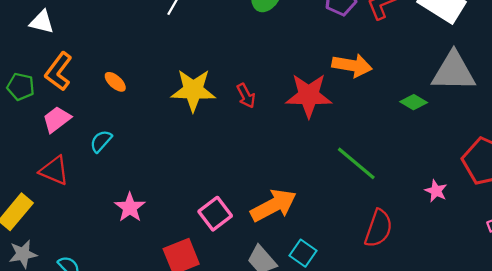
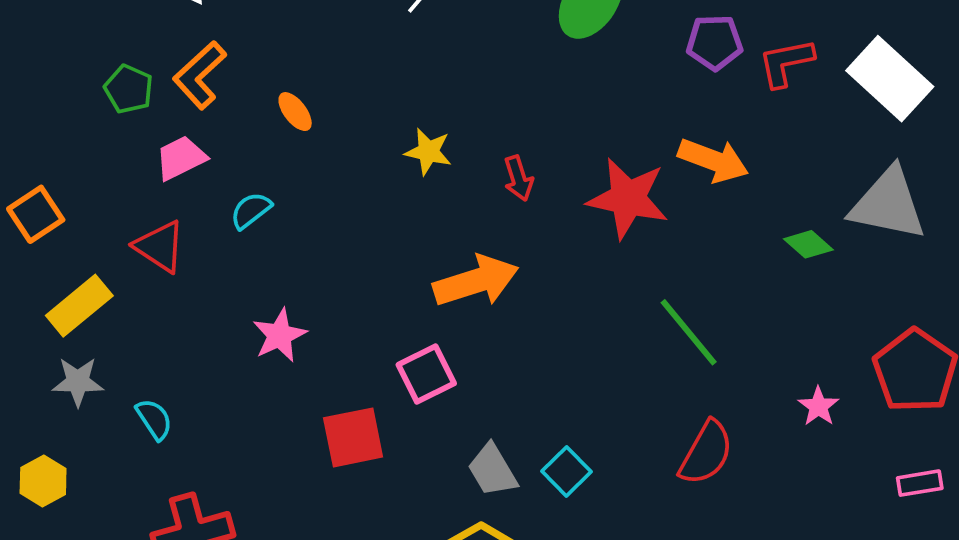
yellow star: (193, 90) -> (428, 152), size x0.6
orange arrow: (273, 205) -> (476, 281), moved

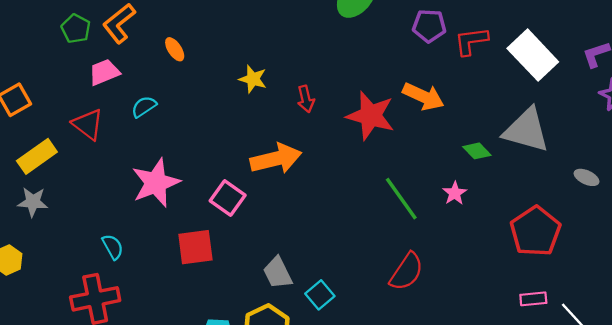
pink star: (280, 335) -> (156, 183), size x1.5
pink square: (426, 374) -> (228, 198), moved, turned -32
pink star: (818, 406) -> (455, 193), moved
cyan semicircle: (154, 419) -> (113, 247), moved
cyan square: (566, 471) -> (320, 295), moved

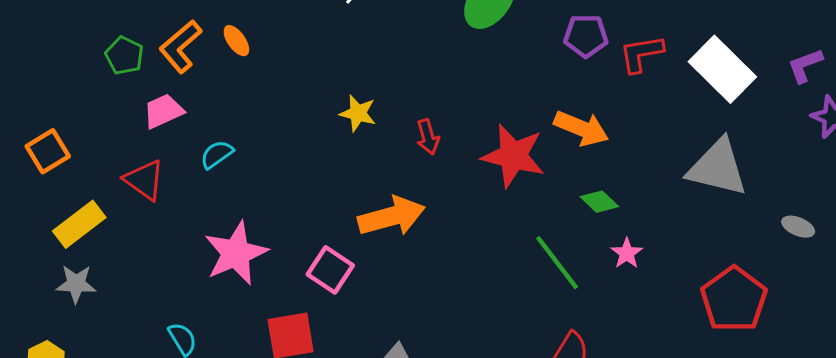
orange ellipse: (175, 49) -> (236, 41), moved
green diamond: (477, 151) -> (599, 202), moved

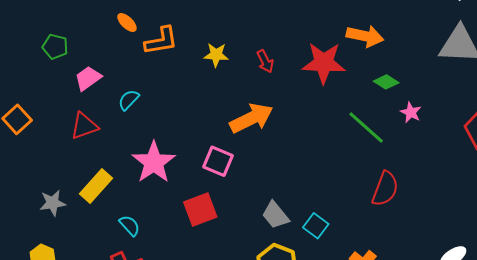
orange L-shape: (180, 47) -> (161, 41), moved, turned -138
red triangle: (144, 180) -> (84, 126), turned -44
yellow rectangle: (79, 224) -> (96, 186), moved

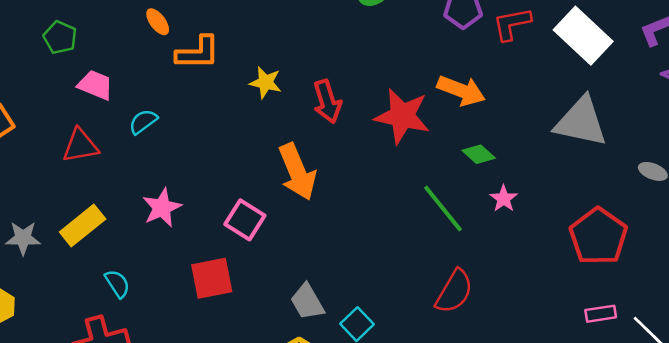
red arrow: (265, 61) -> (327, 102), size x1.4
pink trapezoid: (88, 78) -> (95, 85), turned 48
orange arrow: (251, 118) -> (297, 172), turned 84
pink star: (154, 162) -> (162, 208), size x0.7

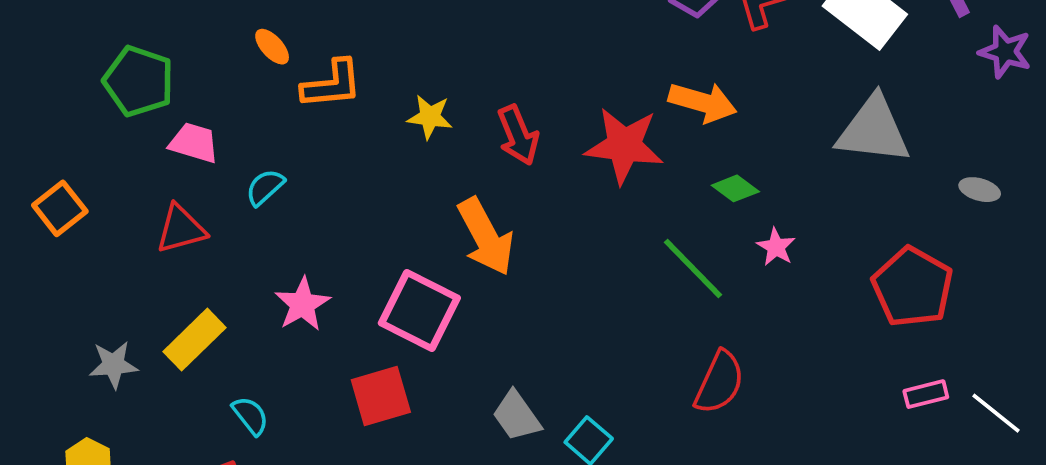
green pentagon: (60, 37) -> (139, 81), size x1.5
pink square: (245, 220) -> (419, 311), size x1.4

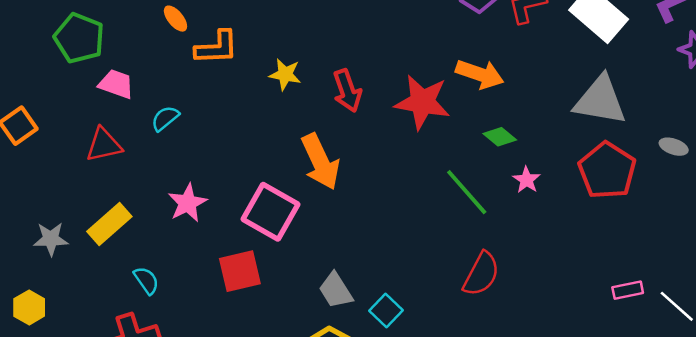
red pentagon: (912, 287) -> (607, 170), moved

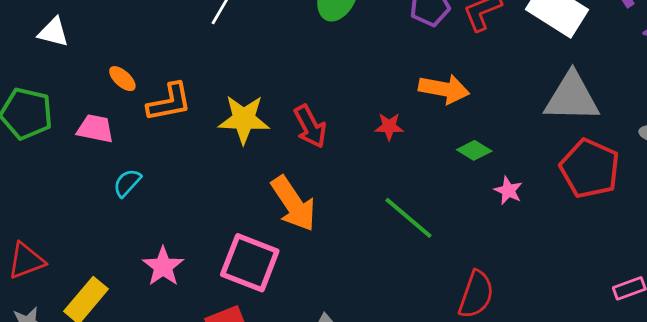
yellow star: (285, 74) -> (244, 119), size x1.5
pink trapezoid: (116, 84) -> (95, 129), moved
red star: (422, 102) -> (389, 127), size x0.5
red triangle: (104, 145) -> (26, 261), moved
green line: (467, 192) -> (408, 218), moved

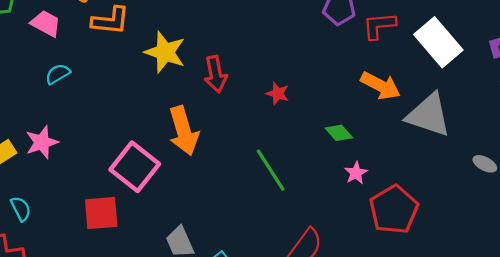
orange arrow: (444, 89) -> (381, 86), moved
red pentagon: (590, 169) -> (394, 210), moved
pink star: (163, 266) -> (42, 142), moved

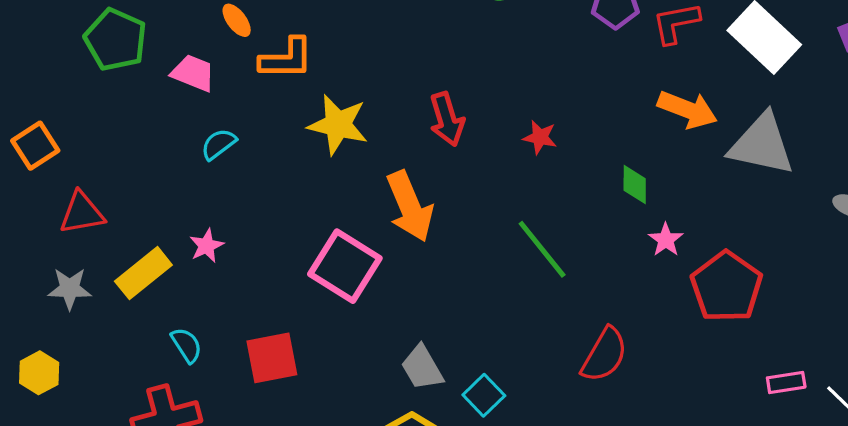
yellow star: (165, 52) -> (338, 125), moved
green diamond: (339, 133) -> (635, 185), turned 48
pink star: (42, 142) -> (207, 246), size x0.7
red square: (101, 213) -> (272, 358), moved

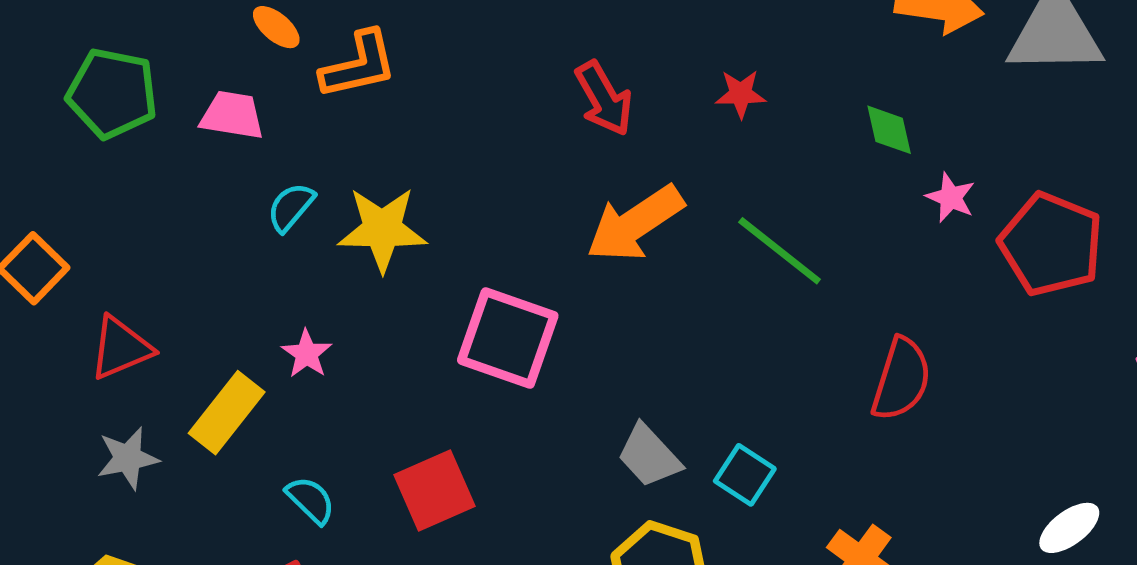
yellow star: (338, 125) -> (382, 229), moved
orange arrow: (410, 206) -> (635, 224), moved, turned 92

